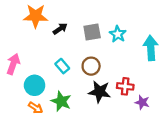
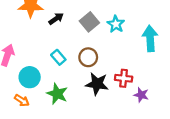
gray square: (92, 32) -> (89, 22), turned -30
orange arrow: (36, 108) -> (22, 100), moved

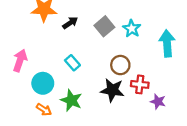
brown circle: (88, 57) -> (120, 65), moved
orange arrow: (22, 100) -> (44, 110), moved

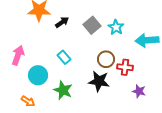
cyan arrow: (167, 43) -> (147, 40), turned -90
red cross: (140, 84) -> (125, 67), moved
orange arrow: (44, 110) -> (28, 101), moved

